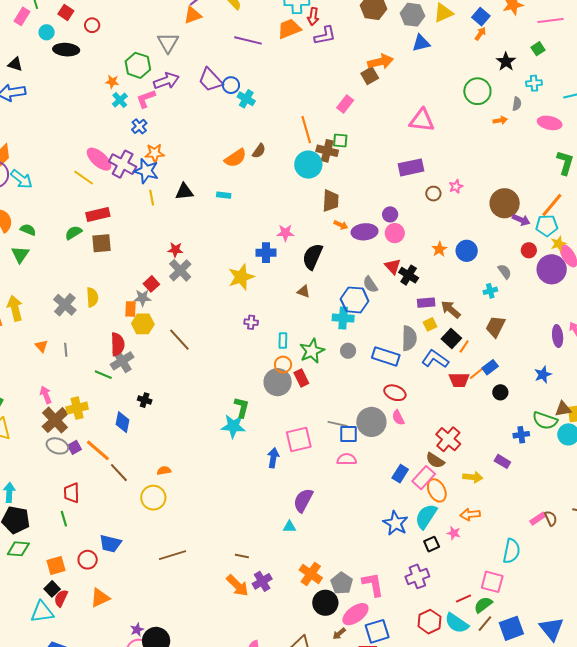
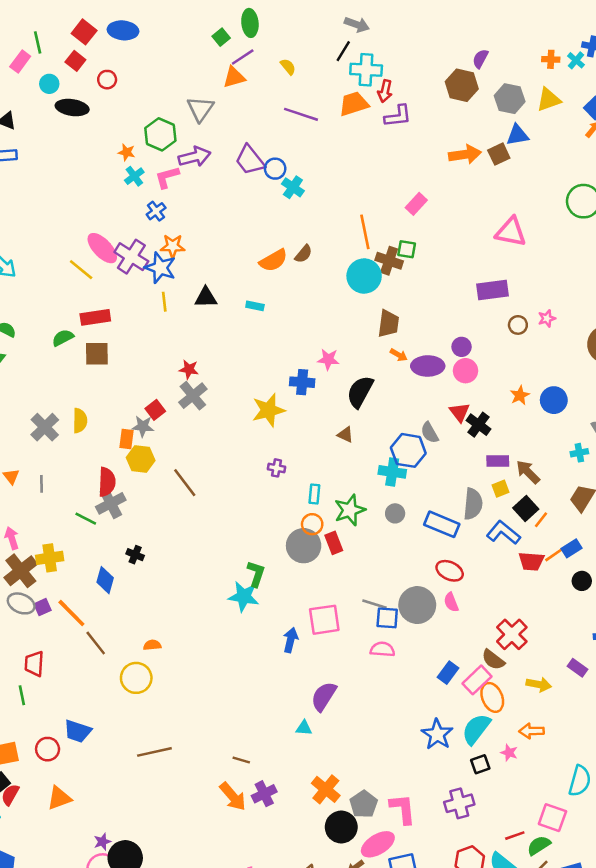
brown square: (370, 76) -> (499, 154), moved

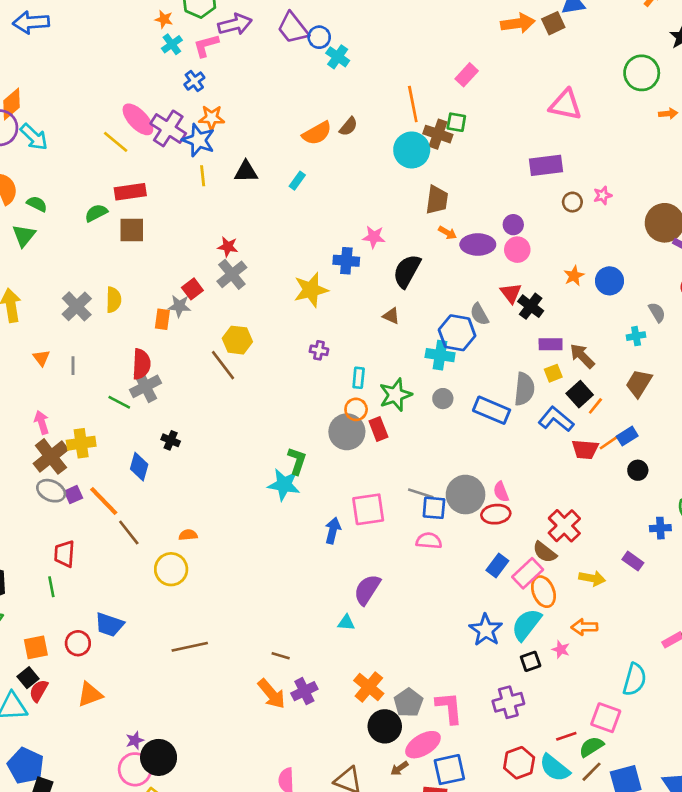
cyan rectangle: (255, 306) -> (297, 181), turned -66
yellow hexagon: (141, 459) -> (237, 340), moved
red ellipse: (450, 571) -> (496, 514), moved, turned -32

